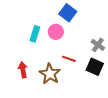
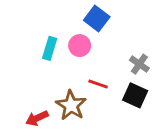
red arrow: (23, 70) -> (37, 118), moved, turned -105

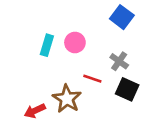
blue square: (97, 19) -> (122, 17), moved
gray cross: (139, 64) -> (119, 61), moved

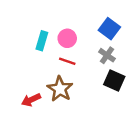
blue square: (122, 17) -> (109, 29), moved
red line: (92, 79) -> (67, 61), moved

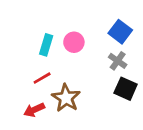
red line: (67, 61) -> (42, 78), moved, turned -49

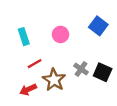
cyan rectangle: (46, 45) -> (24, 37), moved, turned -35
gray cross: (118, 61) -> (81, 69), moved

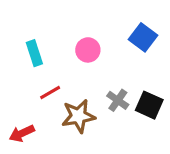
brown star: (54, 80) -> (78, 116), turned 30
red arrow: (28, 90) -> (22, 133), moved

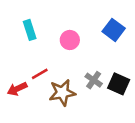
cyan rectangle: (34, 53) -> (30, 30), moved
red arrow: (22, 133) -> (17, 89), moved

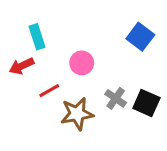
pink circle: (70, 40) -> (82, 63), moved
red arrow: (17, 89) -> (22, 66), moved

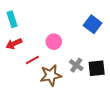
cyan rectangle: (37, 37) -> (12, 19), moved
black square: (146, 103) -> (97, 68), turned -30

